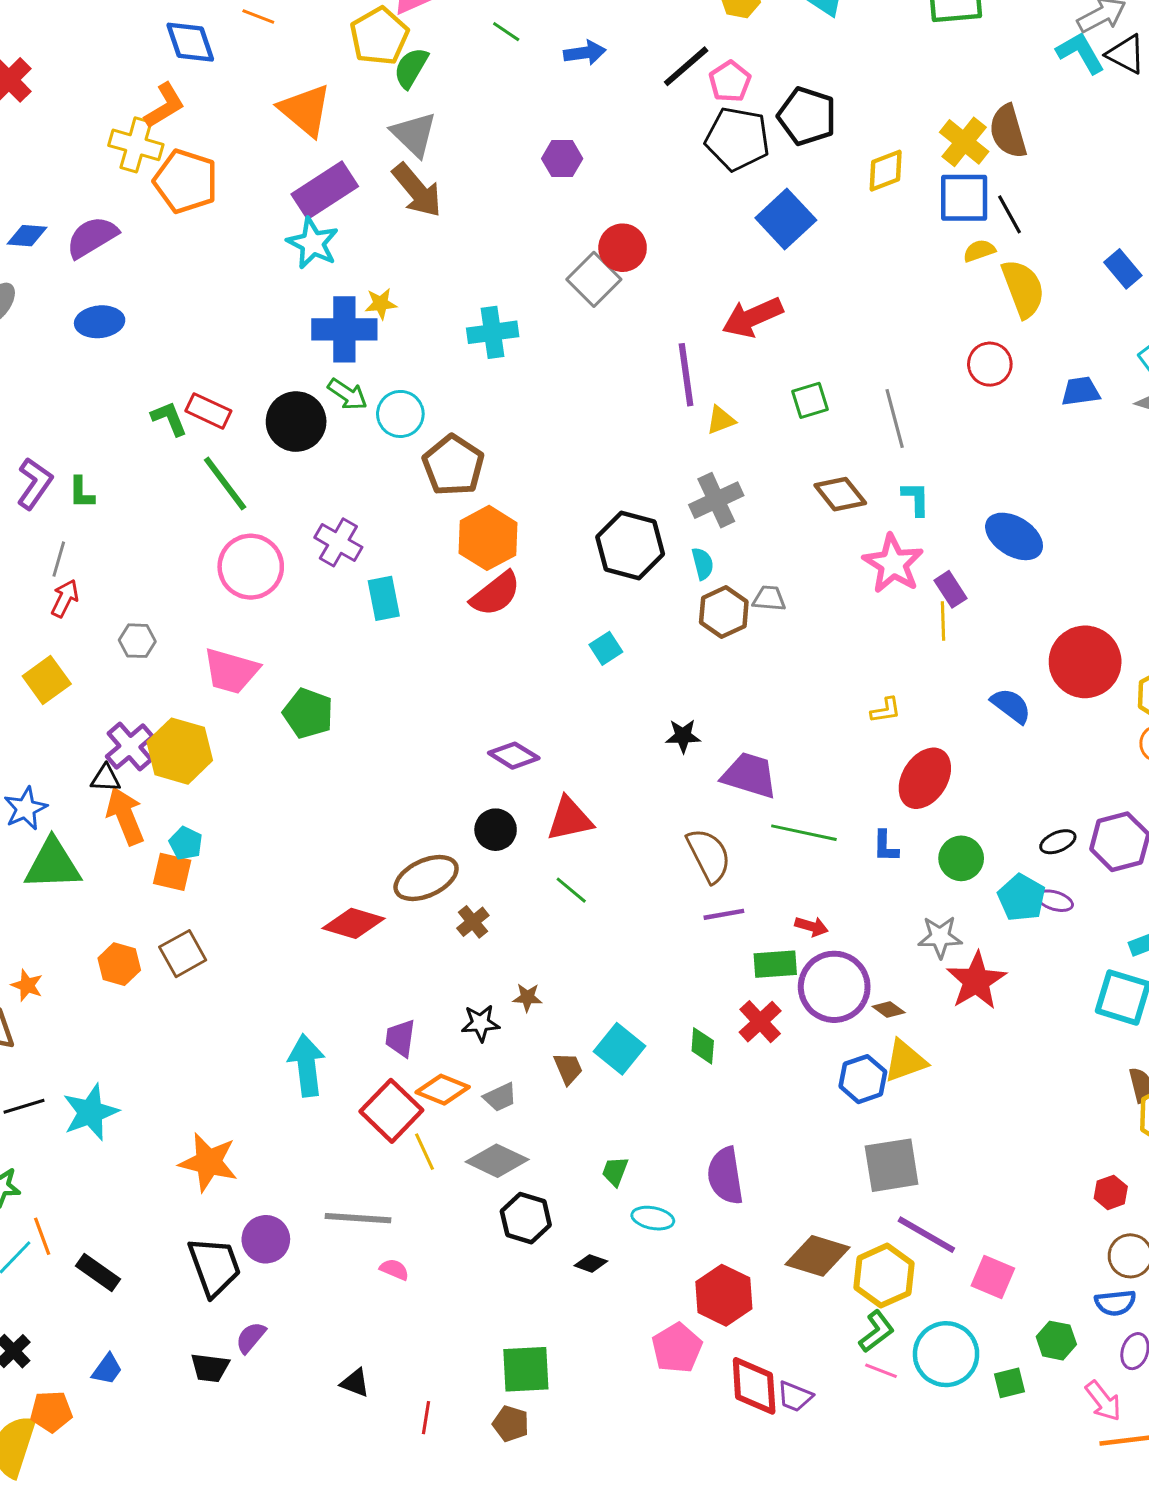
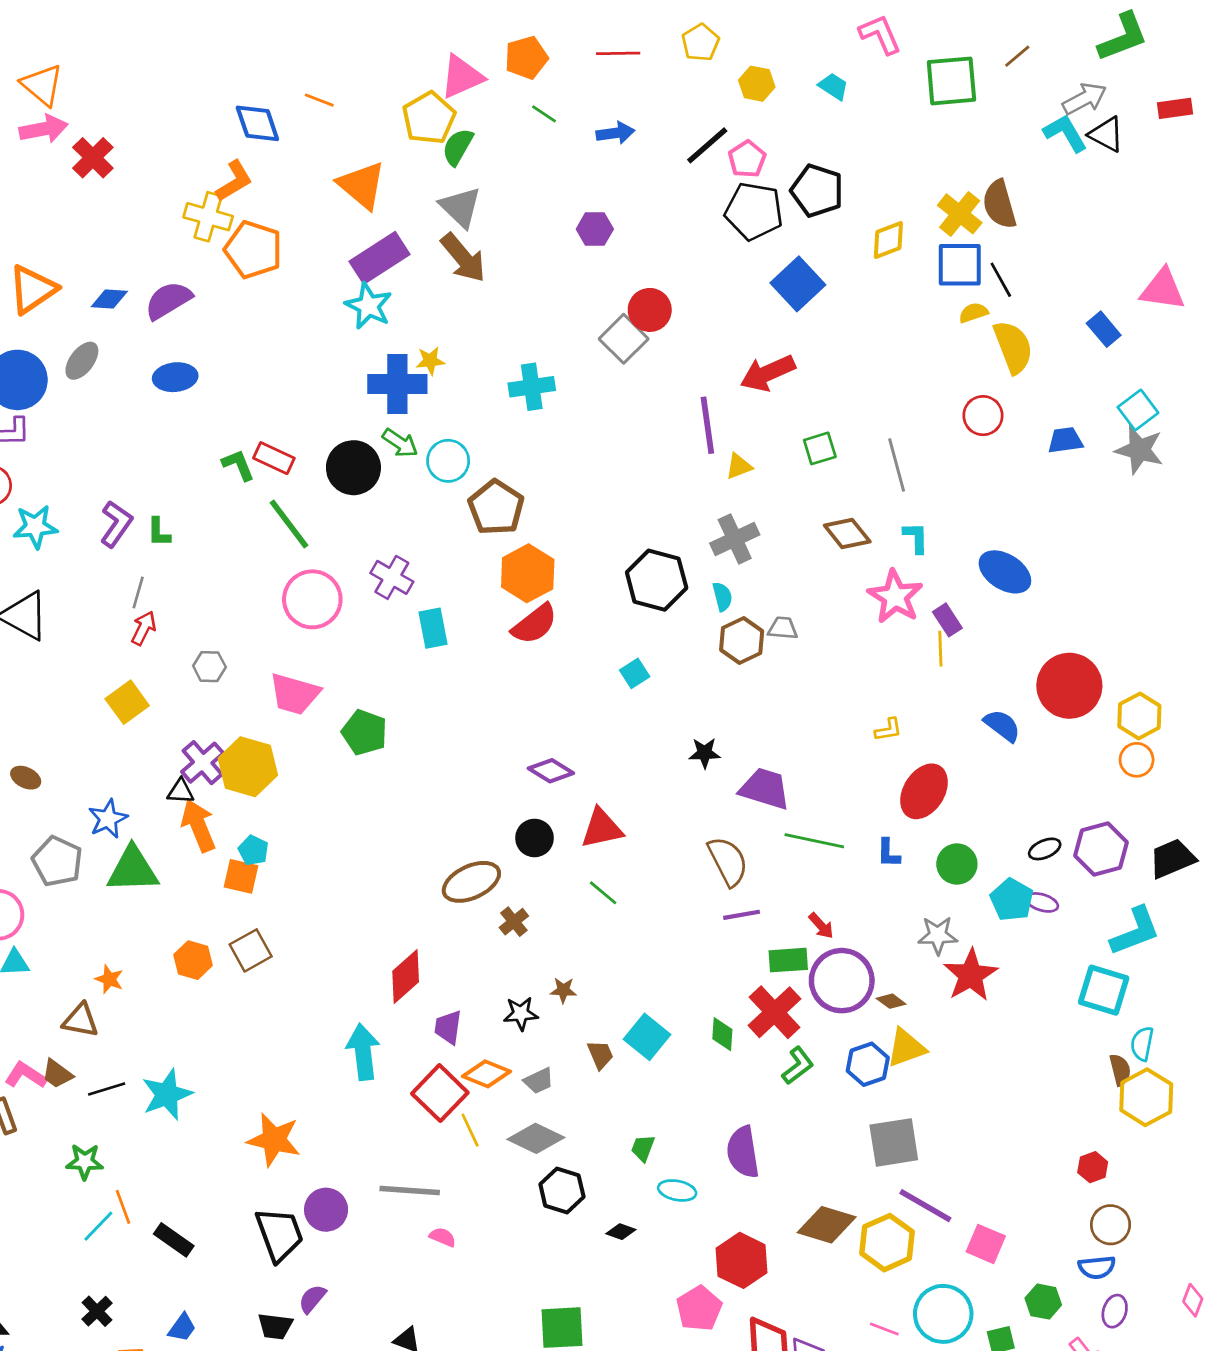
red diamond: (354, 923) -> (406, 977), moved, turned -58
red arrow: (811, 926) -> (821, 926), turned 32
red cross: (760, 1022) -> (775, 1012), size x1.4
green L-shape: (876, 1331) -> (798, 1066), moved

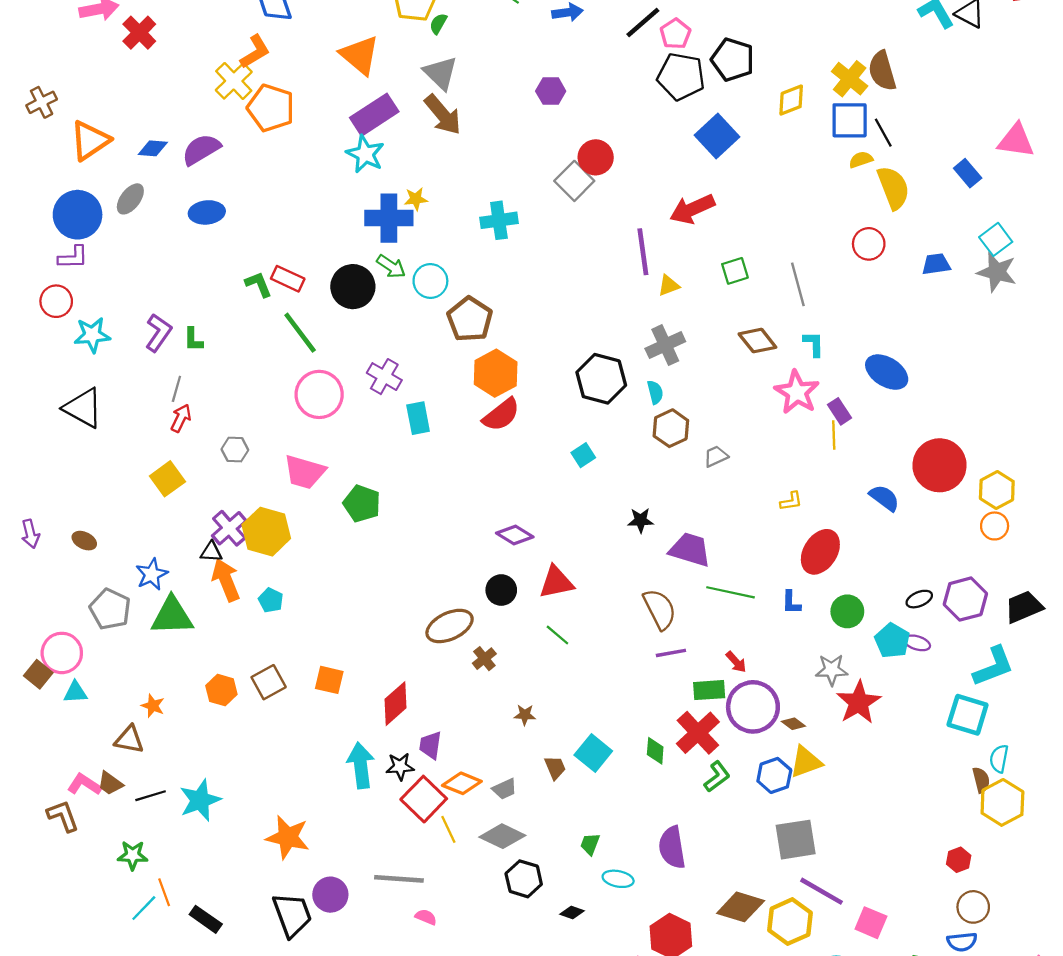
green semicircle: (458, 147) -> (438, 24), size x0.7
yellow cross: (208, 217) -> (234, 81), turned 30
gray trapezoid: (783, 628) -> (716, 456), moved, turned -30
orange square: (241, 876) -> (329, 680), moved
black star: (521, 1014) -> (400, 766), moved

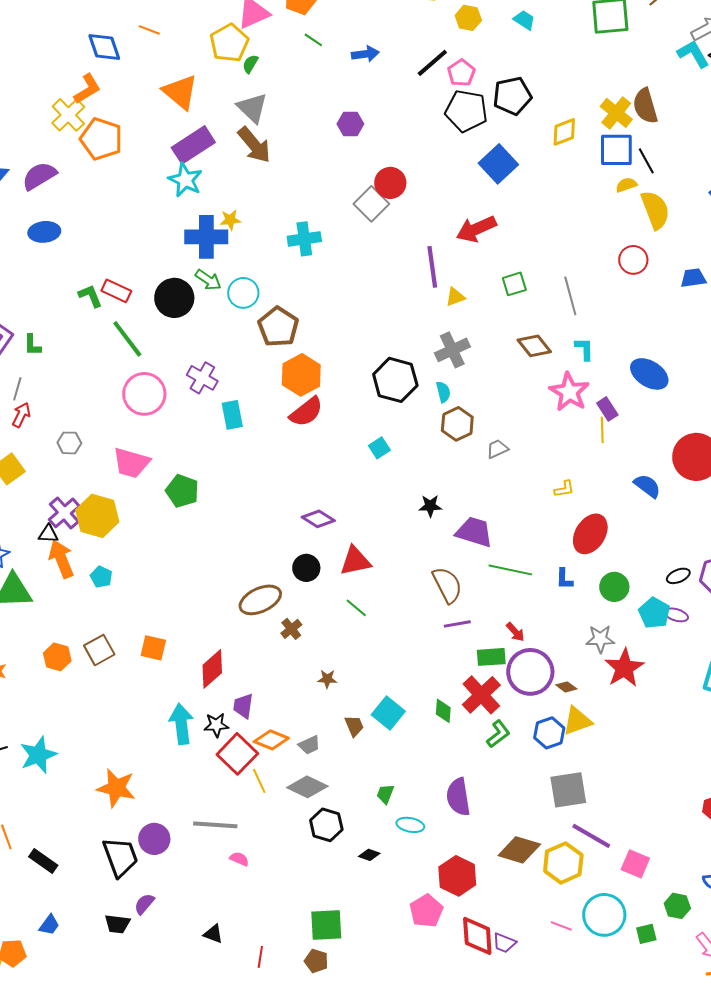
black pentagon: (733, 60) -> (512, 96), turned -30

